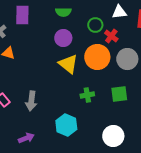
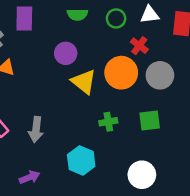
green circle: (95, 25) -> (116, 18), moved
purple circle: (63, 38) -> (66, 53), moved

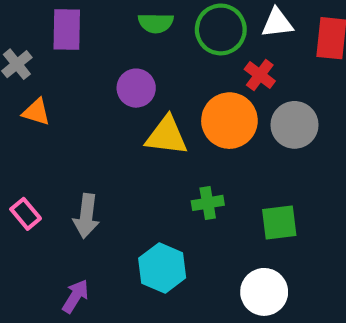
green circle: (116, 18) -> (221, 29), size x1.5
yellow triangle: (84, 82) -> (167, 136), turned -32
green square: (150, 120) -> (279, 223), moved
purple arrow: (30, 177) -> (75, 296), turned -36

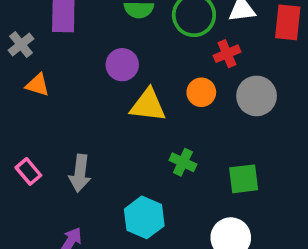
red cross: (260, 75) -> (227, 54), turned 30
orange circle: (229, 121) -> (201, 92), size x0.6
green cross: (208, 203) -> (183, 162), turned 35

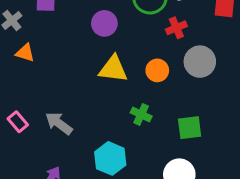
purple circle: (122, 65) -> (104, 23), moved
orange circle: (201, 92) -> (157, 70), moved
gray arrow: (80, 173) -> (59, 123), turned 120

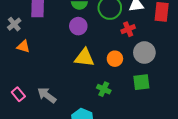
green square: (190, 128) -> (141, 82), moved

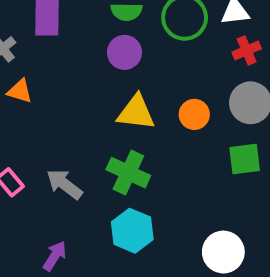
red cross: (128, 29) -> (247, 50), moved
green cross: (104, 89) -> (128, 173), moved, size x1.5

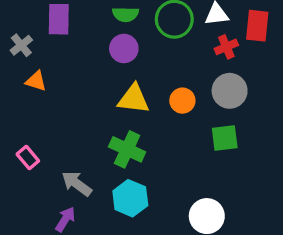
gray arrow: (64, 184) -> (77, 184), moved

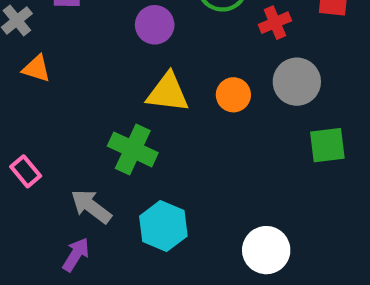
red cross: (226, 47) -> (275, 23), moved
green square: (225, 138) -> (327, 145), moved
green cross: (127, 149) -> (133, 149), moved

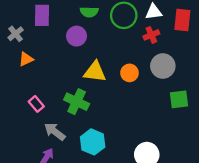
purple circle: (155, 25) -> (77, 36), moved
orange triangle: (37, 69) -> (26, 59), turned -42
pink rectangle: (26, 171) -> (36, 104), moved

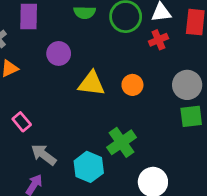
purple circle: (77, 36) -> (59, 53), moved
gray circle: (163, 66) -> (187, 85), moved
green cross: (77, 102) -> (122, 142), moved, turned 30

